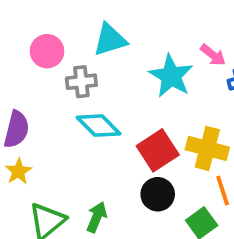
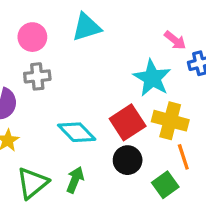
cyan star: (171, 76) -> (152, 78), moved
gray cross: (81, 82) -> (37, 76), moved
cyan diamond: (99, 126) -> (77, 132), moved

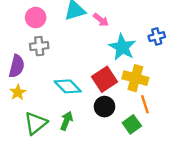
pink arrow: (175, 40) -> (101, 20), moved

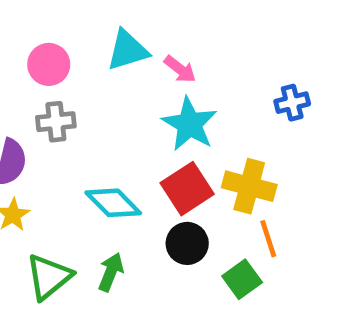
cyan star: (122, 47) -> (190, 124), moved

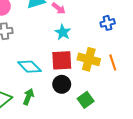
cyan star: (190, 124) -> (63, 32), size x0.7
red square: (187, 189) -> (62, 60), turned 30
orange line: (268, 239) -> (113, 62), moved

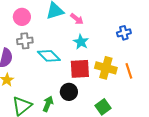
cyan diamond: (29, 67) -> (49, 56), moved
black circle: (62, 84) -> (69, 92), moved

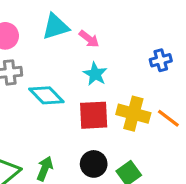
orange line: (129, 71) -> (168, 118), turned -35
black circle: (69, 92) -> (94, 164), moved

